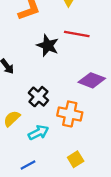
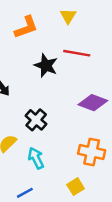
orange cross: (70, 114) -> (92, 152), moved
cyan arrow: (38, 133) -> (36, 158), turned -90

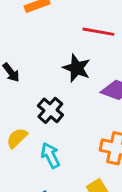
black star: (46, 66) -> (77, 68), moved

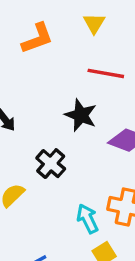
cyan arrow: (50, 155) -> (87, 219), moved

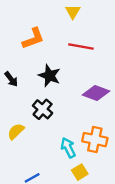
orange L-shape: (37, 38) -> (33, 38), moved
black star: (81, 115) -> (50, 76), moved

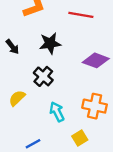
black star: (50, 76) -> (50, 43), turned -30
cyan arrow: (68, 148) -> (57, 112), moved

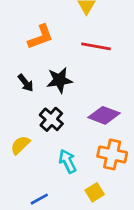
black arrow: (12, 47) -> (26, 83), moved
purple diamond: (96, 60) -> (104, 115), moved

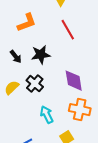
red line: (96, 46) -> (68, 30), turned 50
purple diamond: (104, 115) -> (74, 81), turned 60
yellow semicircle: (20, 145) -> (12, 88), moved

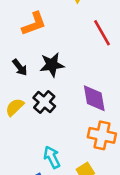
red line: (68, 30) -> (102, 33), moved
cyan arrow: (47, 115) -> (52, 157), moved

